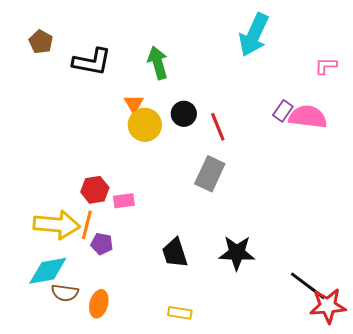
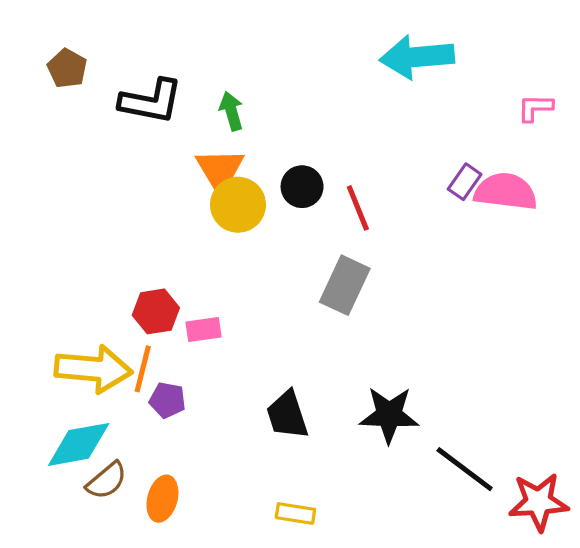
cyan arrow: (254, 35) -> (417, 57), turned 60
green arrow: (158, 63) -> (231, 111), moved, size x0.7
orange triangle: (134, 104) -> (220, 170), size x1.5
black line: (308, 286) -> (465, 469), moved
brown semicircle: (65, 293) -> (107, 481), turned -48

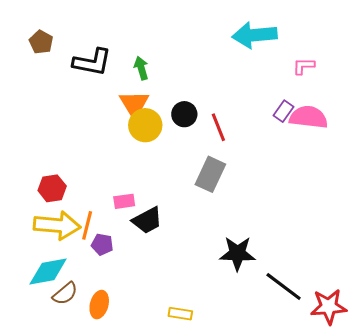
pink L-shape: (535, 108) -> (304, 66), moved
red hexagon: (156, 311) -> (52, 188), moved
black trapezoid: (287, 415) -> (147, 220), moved, turned -100

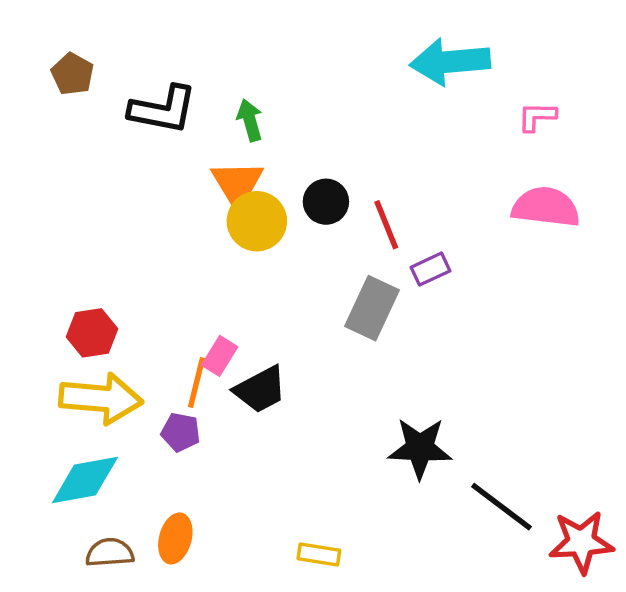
purple rectangle: (284, 111) -> (431, 269), moved, turned 30
pink rectangle: (124, 201) -> (220, 356), turned -50
orange line: (87, 225) -> (197, 383), moved
brown semicircle: (65, 294) -> (110, 553), moved, turned -144

